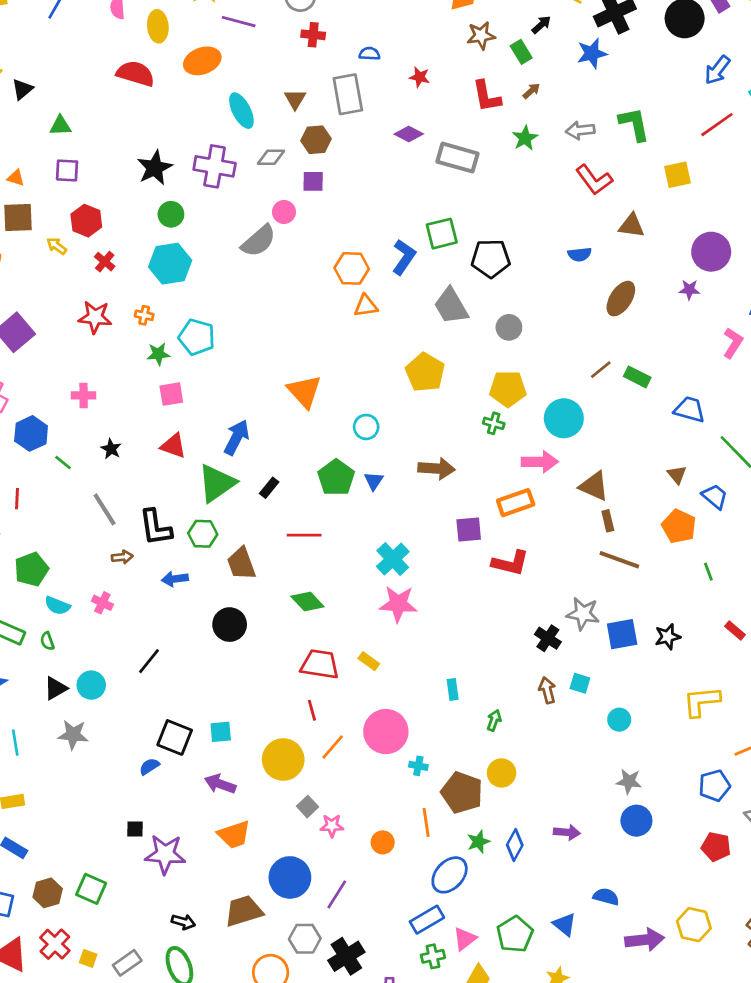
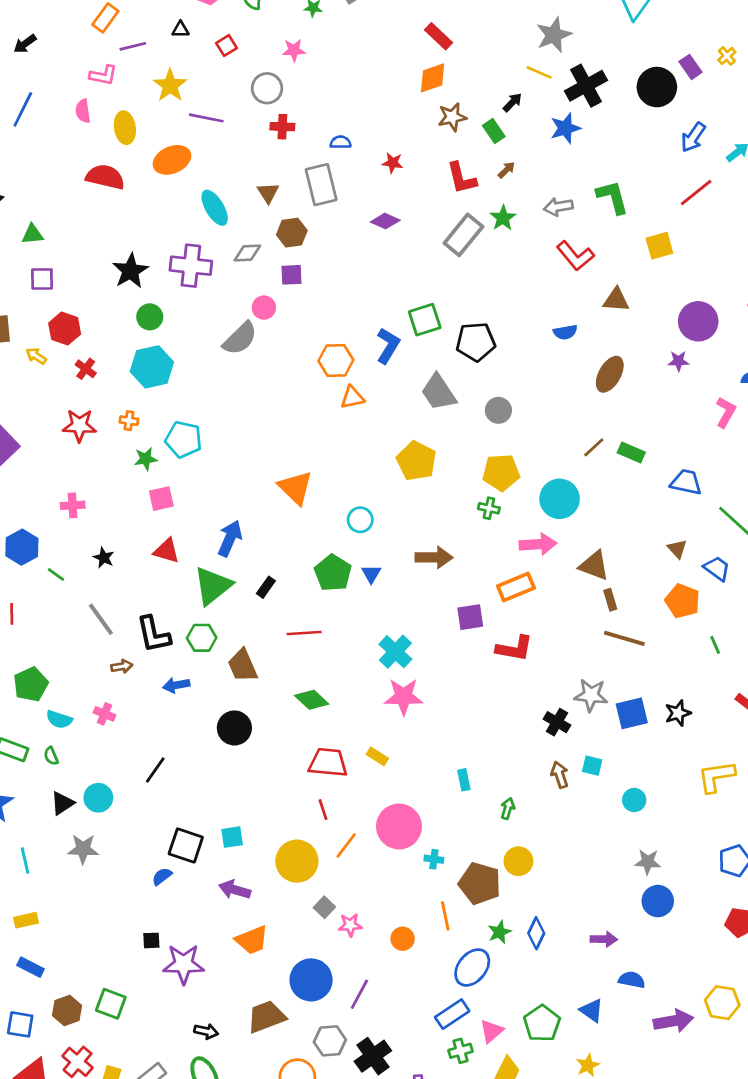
gray rectangle: (458, 158) -> (463, 235), moved, turned -63
purple arrow: (567, 832) -> (604, 939), moved

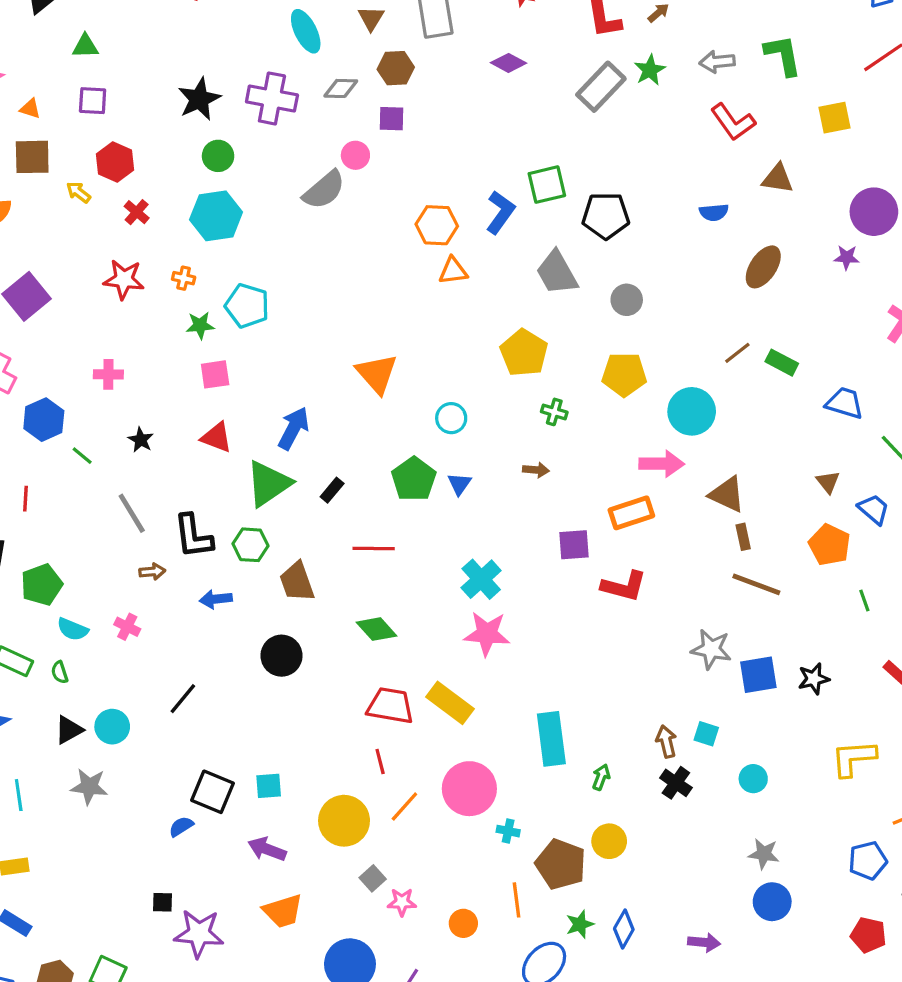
green cross: (489, 508) -> (554, 412), moved
brown arrow: (434, 557) -> (536, 470), size x0.6
black cross: (557, 722) -> (676, 783), moved
yellow rectangle: (377, 756) -> (450, 703), size x1.8
cyan rectangle: (464, 780) -> (551, 739), size x2.0

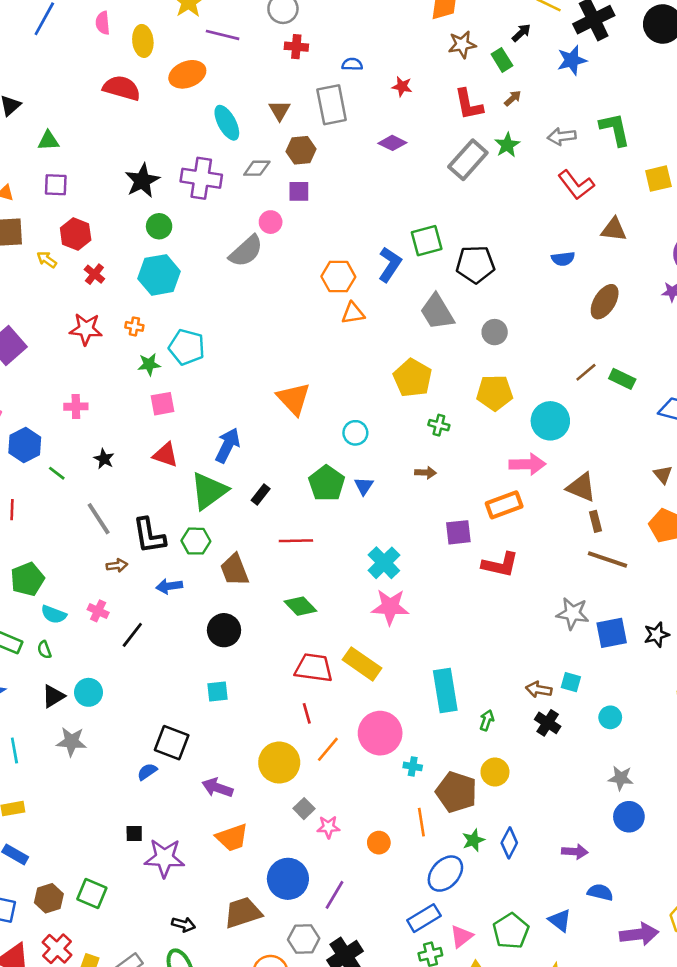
black line: (183, 699) -> (132, 635), moved
brown arrow: (666, 742) -> (539, 690), turned -65
cyan square: (269, 786) -> (217, 692), moved

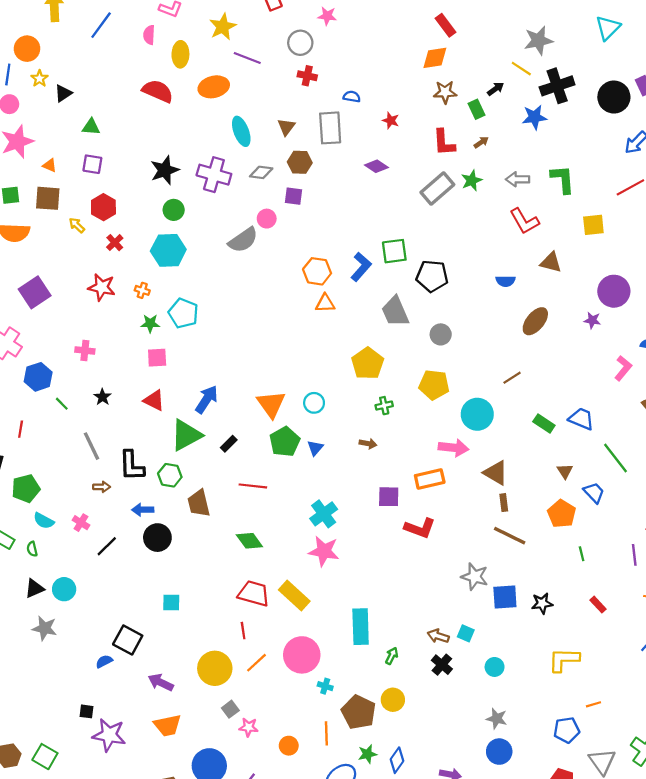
green rectangle: (622, 379) -> (544, 423), moved
orange triangle: (294, 399) -> (271, 404), moved
green cross: (439, 425) -> (384, 406), turned -35
black circle: (224, 630) -> (157, 538), moved

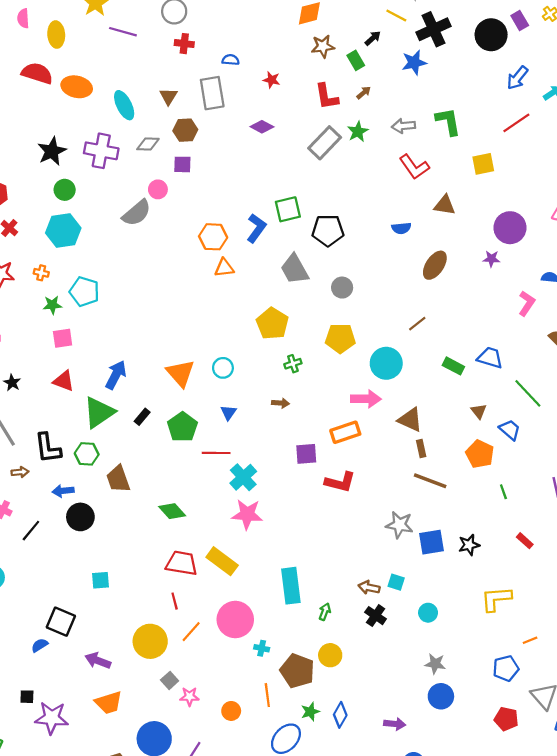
orange ellipse: (214, 87) -> (77, 87), moved, turned 32
green pentagon: (285, 442) -> (182, 427), moved
red line: (253, 486) -> (216, 453), moved

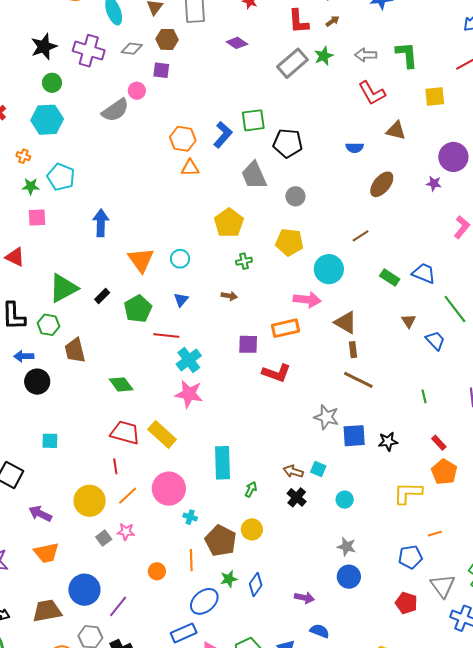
blue arrow: (116, 375) -> (101, 223), moved, turned -32
red triangle: (64, 381) -> (15, 257), moved
orange pentagon: (480, 454) -> (444, 472), moved
pink star: (189, 697) -> (126, 532), moved

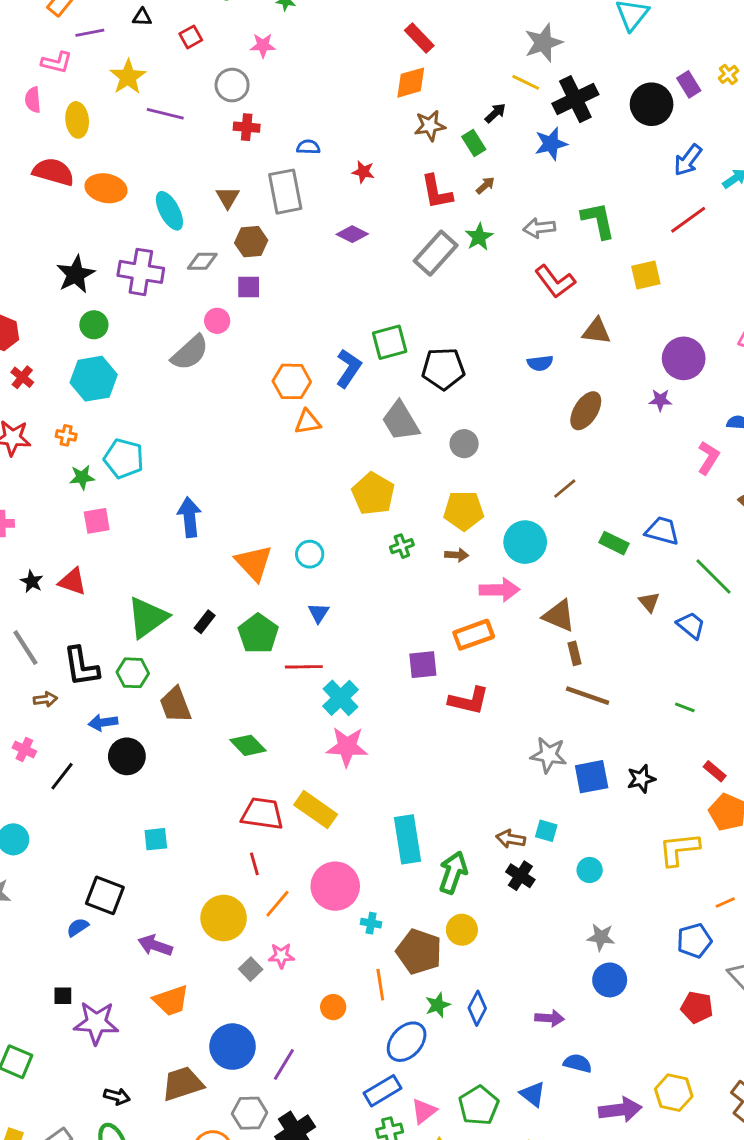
brown arrow: (229, 296) -> (457, 555), moved
green line: (424, 396) -> (685, 707), turned -48
green arrow: (251, 489) -> (453, 872), size x1.8

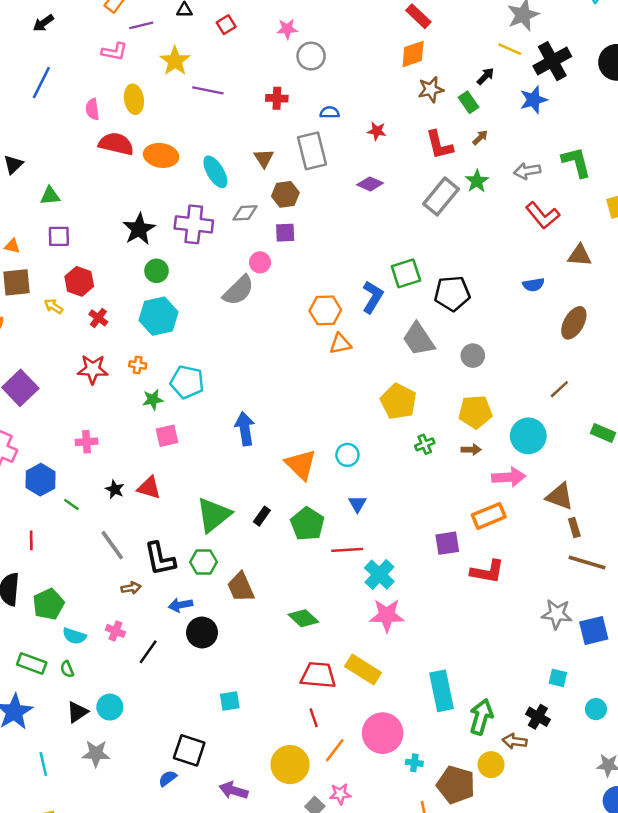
gray circle: (232, 85) -> (311, 56), moved
pink semicircle: (33, 100) -> (92, 109), moved
brown arrow: (511, 839) -> (515, 741), moved

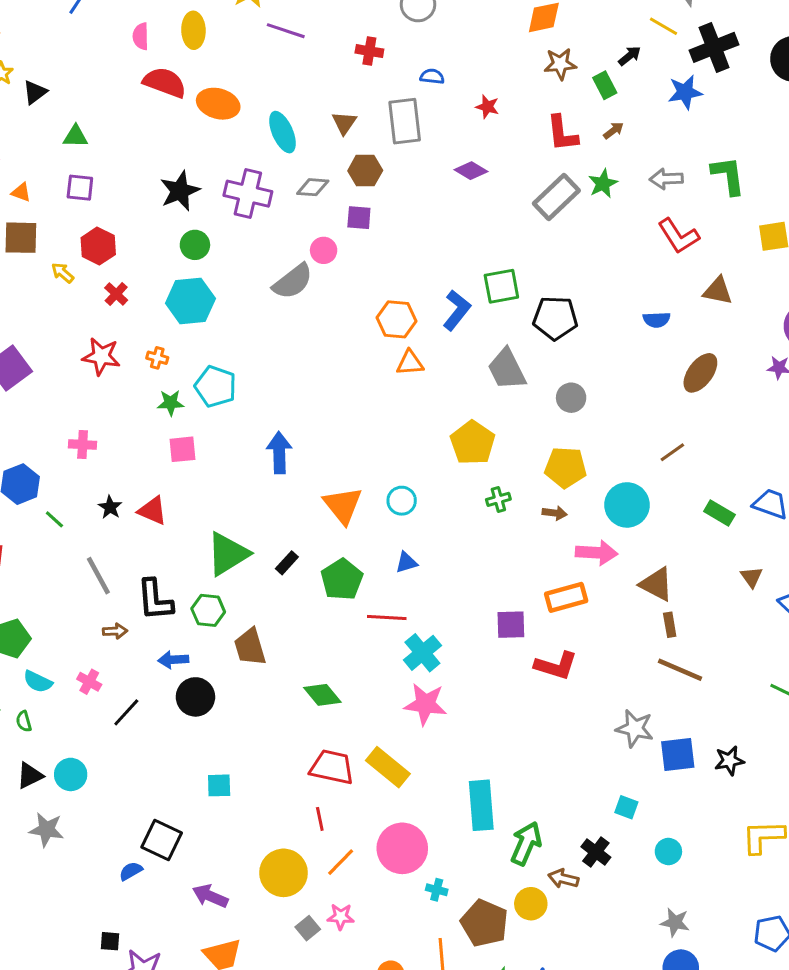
blue triangle: (357, 504) -> (406, 563), turned 36

